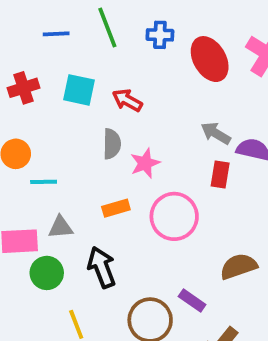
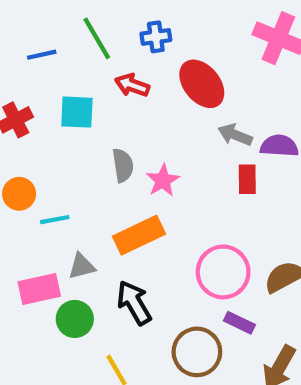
red ellipse: (210, 59) -> (202, 84), moved
red arrow: (127, 100) -> (132, 85), moved
orange rectangle: (116, 208) -> (139, 235), size x1.6
pink circle: (174, 216) -> (223, 272), moved

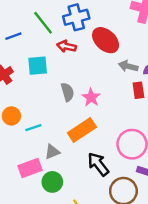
blue cross: (156, 37) -> (76, 17), size x1.5
black arrow: (134, 303) -> (98, 164), moved

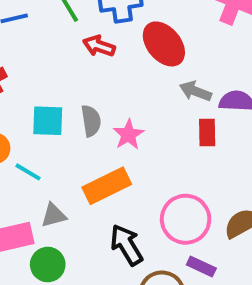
cyan square: (38, 66) -> (48, 121), moved
cyan line: (33, 128) -> (28, 172), turned 42

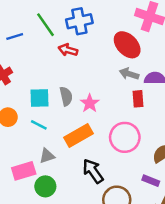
red ellipse: (164, 44) -> (127, 45), moved
cyan line: (28, 172) -> (39, 125), moved
pink circle: (186, 219) -> (125, 137), moved
purple rectangle: (201, 266) -> (151, 181), moved

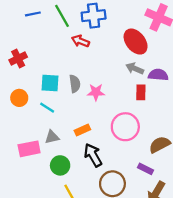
blue line: (15, 36) -> (33, 14), moved
pink star: (90, 103) -> (96, 92), turned 30
orange rectangle: (78, 136) -> (82, 130), moved, size x0.6
green circle: (45, 186) -> (60, 165), moved

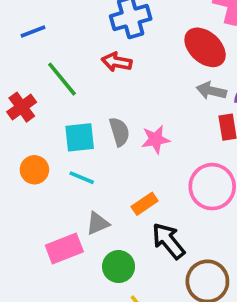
green line: (62, 16) -> (62, 79), moved

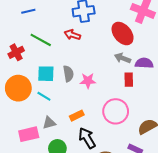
green line: (62, 79) -> (41, 40), turned -30
orange circle: (34, 170) -> (18, 88), size x1.6

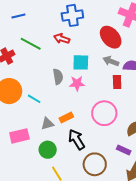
cyan square: (46, 74) -> (81, 62), moved
gray triangle: (49, 123) -> (47, 124), moved

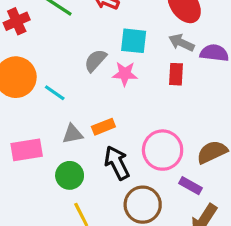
gray semicircle: (58, 77) -> (95, 60), turned -133
red rectangle: (117, 82) -> (176, 74), moved
pink circle: (104, 113) -> (163, 150), moved

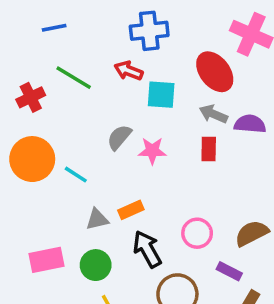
cyan square: (134, 41) -> (161, 95), moved
pink rectangle: (27, 150) -> (46, 260), moved
pink circle: (163, 150) -> (197, 233), size x0.7

